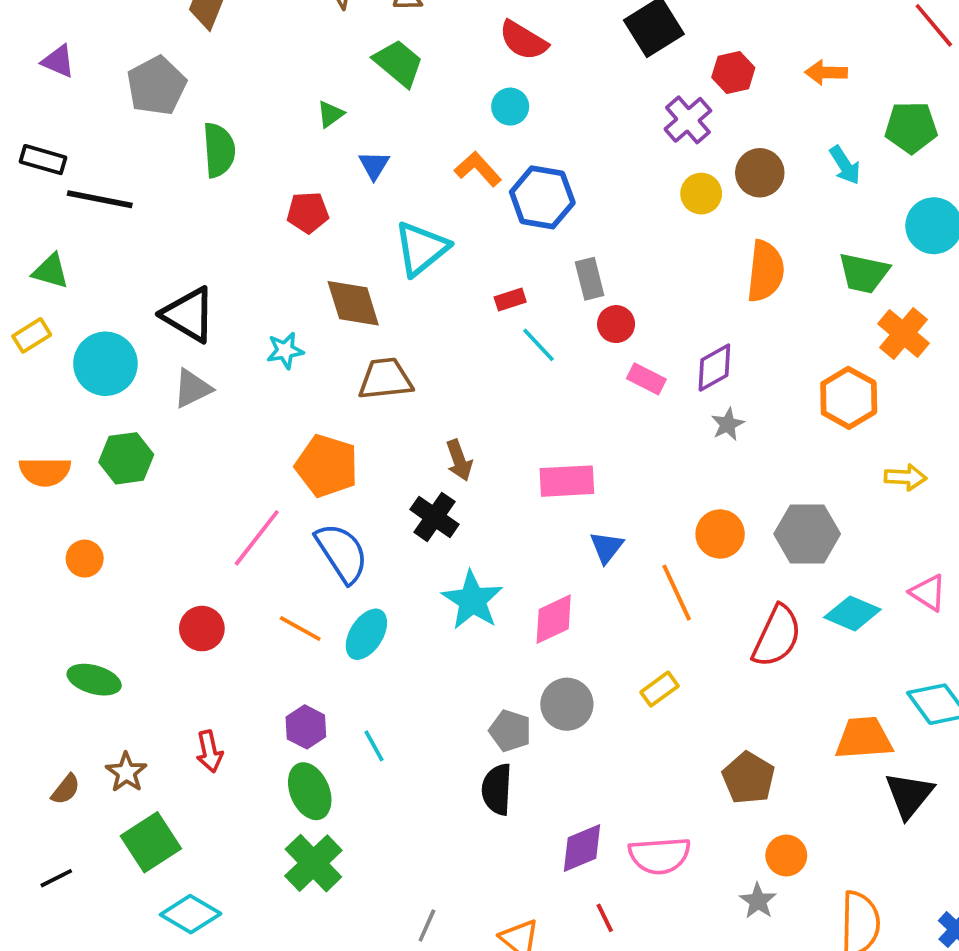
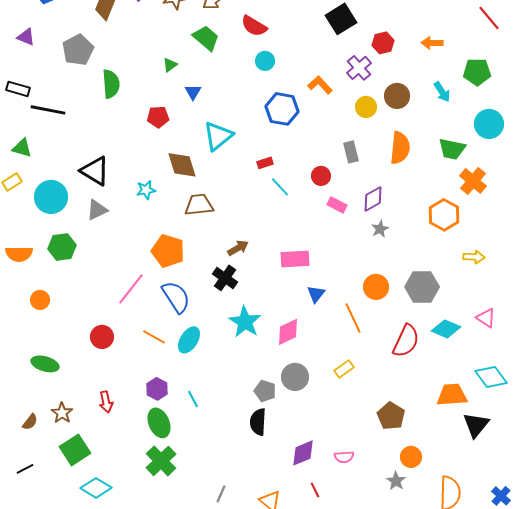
red semicircle: (523, 40) -> (254, 26), moved
orange L-shape: (478, 169) -> (320, 85), moved
gray rectangle: (590, 279) -> (351, 152), moved
brown arrow: (459, 460) -> (238, 248), turned -100
pink semicircle: (660, 855) -> (344, 457), size x0.6

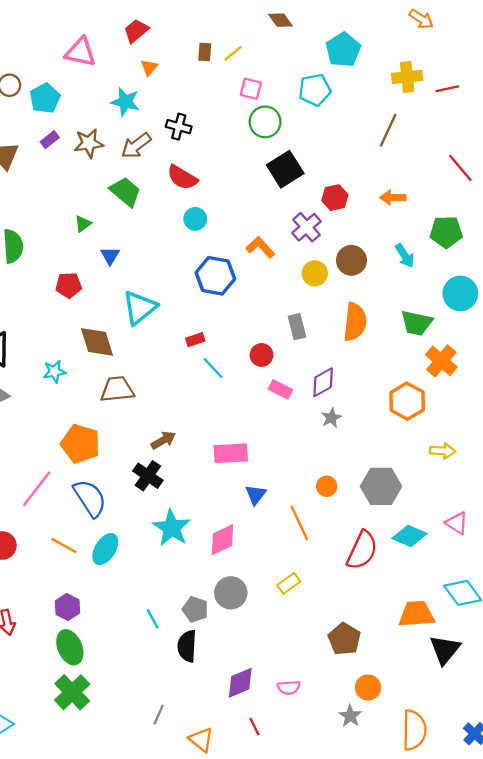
orange circle: (376, 287) -> (327, 486), size x0.7
cyan line: (193, 399) -> (153, 619), moved
gray line: (221, 494) -> (159, 715), moved

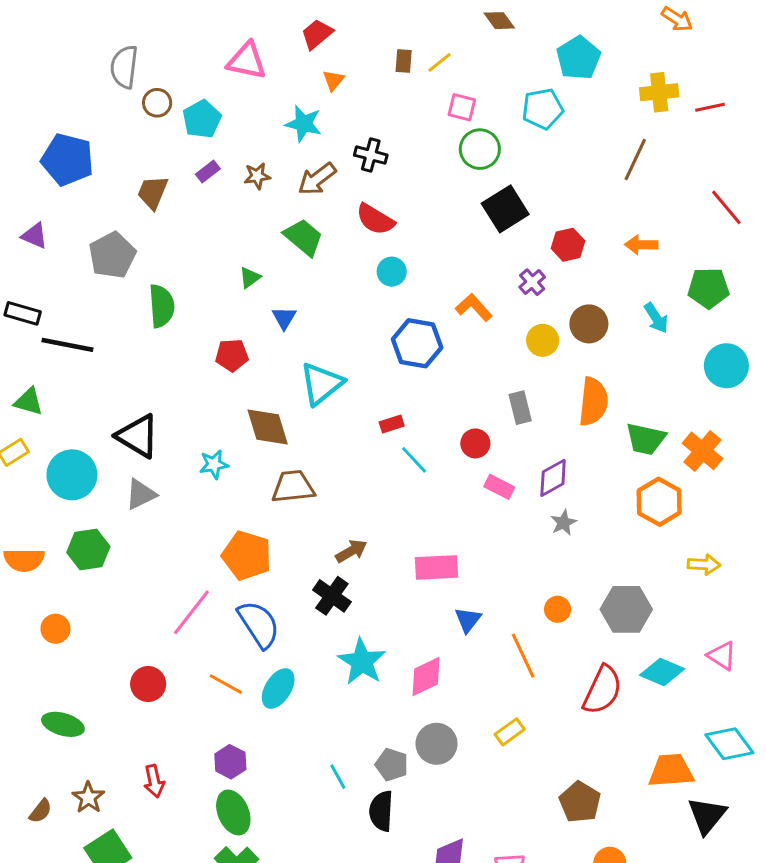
brown star: (89, 143) -> (257, 176), size x0.7
purple cross: (306, 227) -> (532, 282), size x0.7
green trapezoid: (417, 323) -> (646, 439), moved

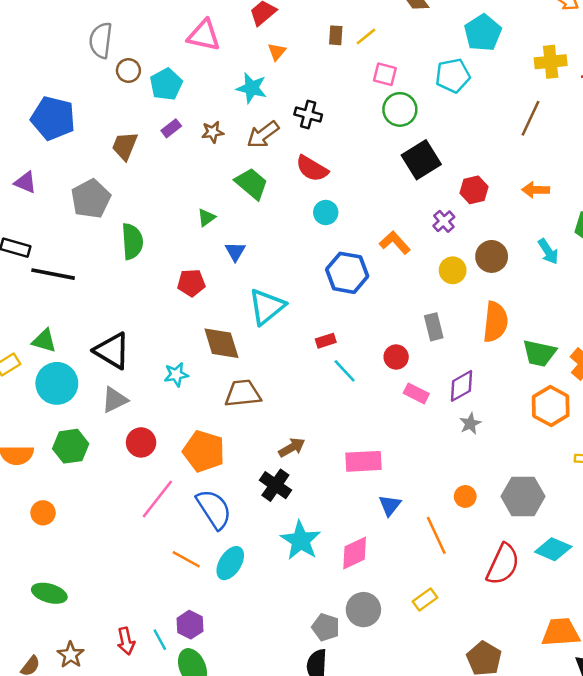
green triangle: (29, 402) -> (44, 341), moved
red circle: (148, 684) -> (141, 442), moved
cyan line: (338, 777) -> (160, 640), moved

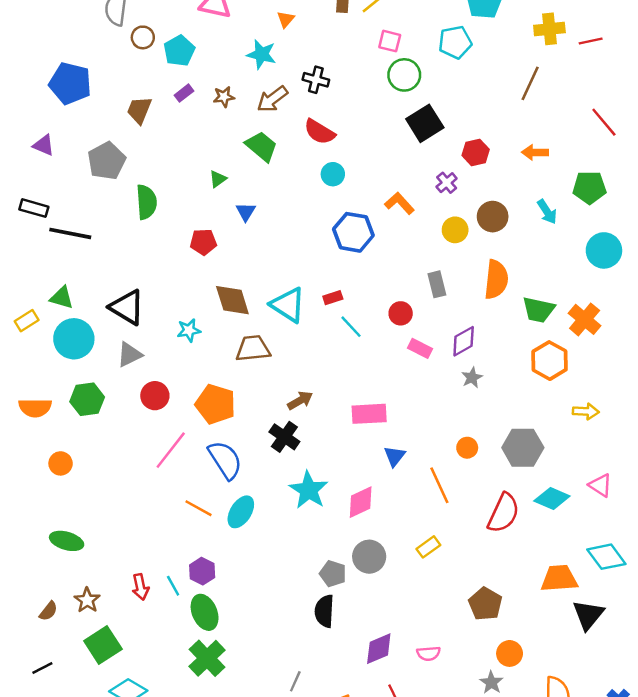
cyan triangle: (267, 307) -> (288, 305), moved, turned -48

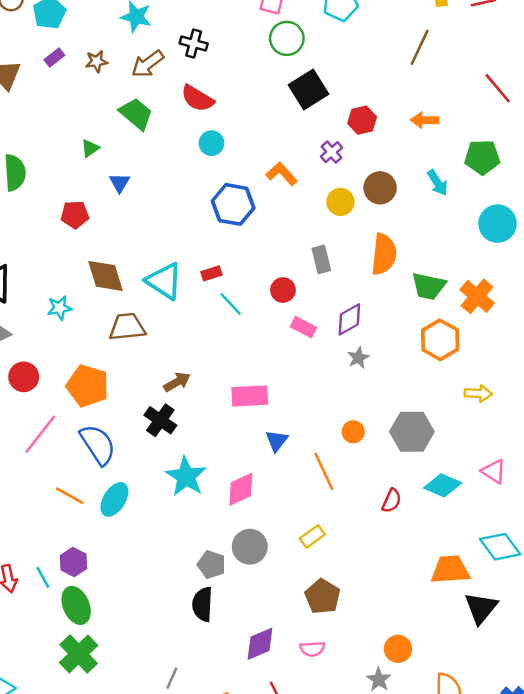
red semicircle: (503, 513) -> (392, 501), size x0.6
brown pentagon: (485, 604) -> (323, 596), moved

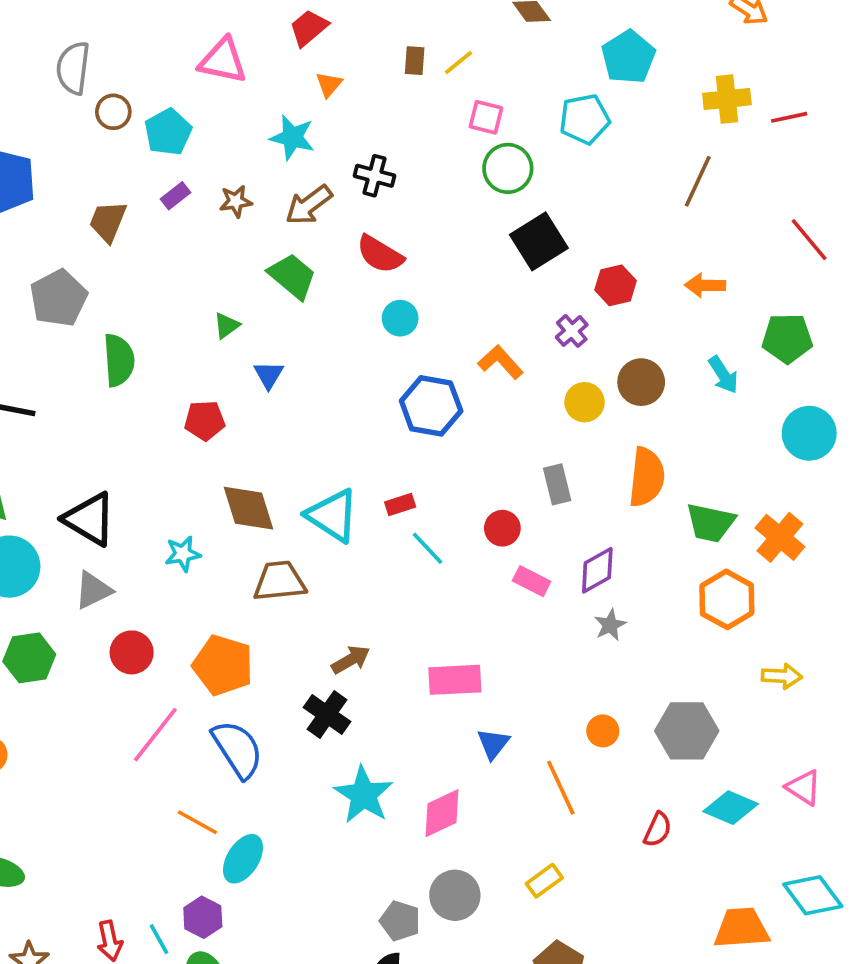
cyan ellipse: (114, 499) -> (243, 859), moved

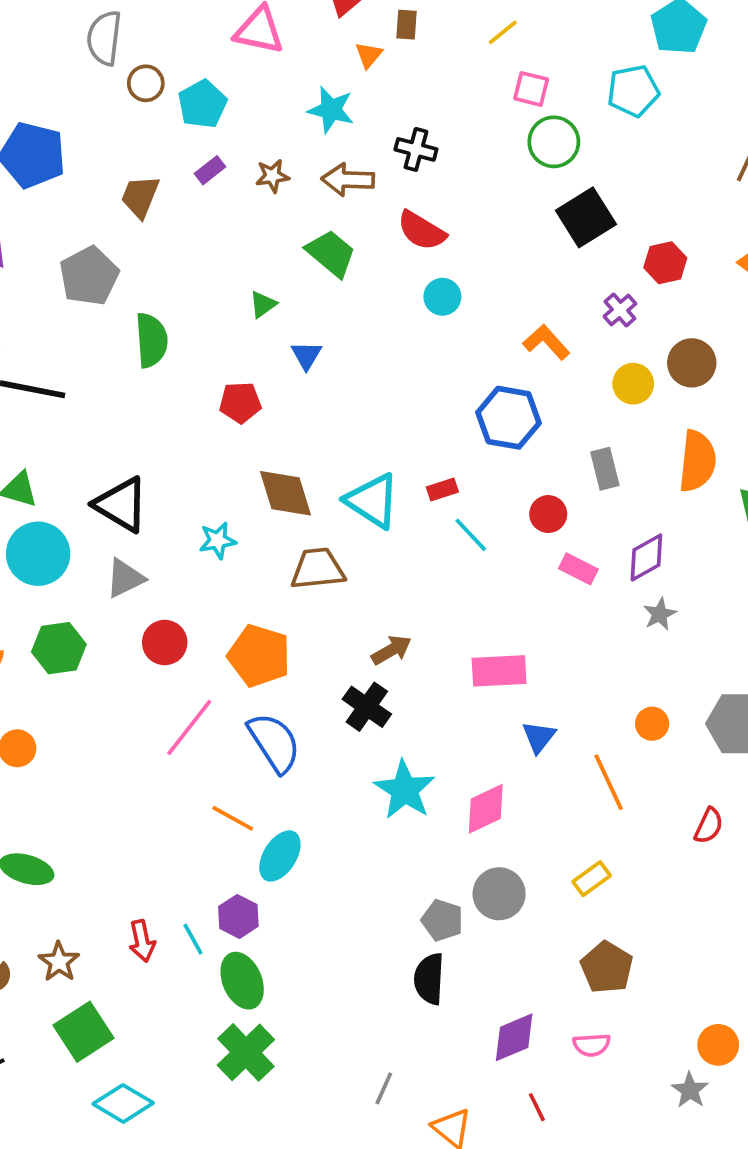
brown rectangle: (415, 61) -> (406, 25), moved
brown arrow: (309, 205) -> (348, 180), turned 39
blue hexagon: (431, 406) -> (509, 418), moved

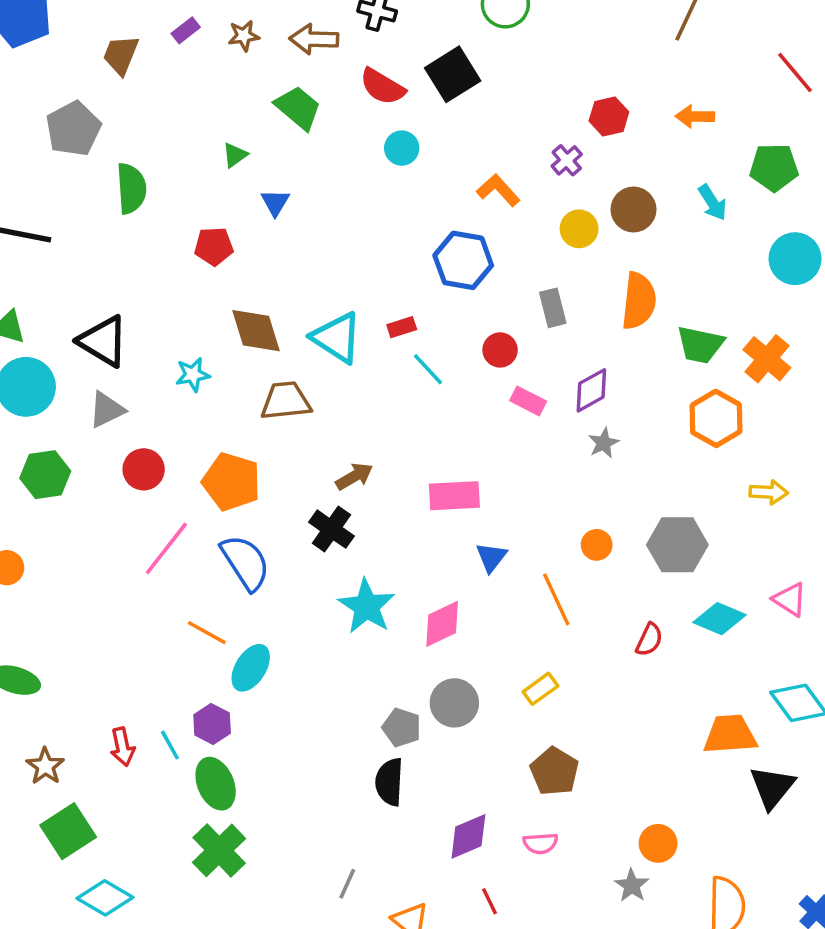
black square: (586, 217) -> (453, 74), moved

